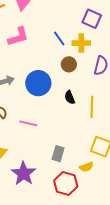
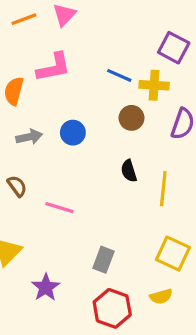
blue line: (59, 39) -> (119, 75), turned -35
blue circle: (38, 83) -> (73, 133), moved, size x0.6
yellow semicircle: (86, 167) -> (161, 296), moved
purple star: (24, 174) -> (46, 287), size x0.7

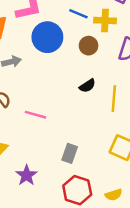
blue circle: (73, 133) -> (47, 37), moved, size x1.6
black semicircle: (129, 171) -> (87, 86), turned -105
yellow semicircle: (161, 296) -> (114, 195), moved

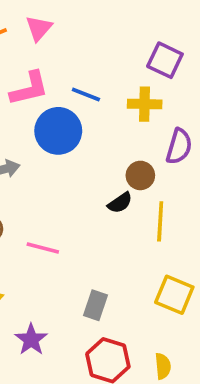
blue line: (78, 14) -> (86, 94), moved
brown circle: (89, 46) -> (140, 175), moved
yellow semicircle: (114, 195) -> (163, 366), turned -77

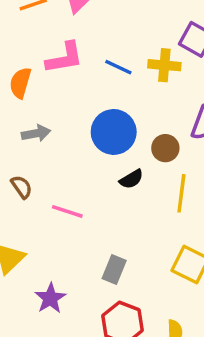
yellow cross: (145, 104) -> (164, 65), moved
blue circle: (58, 131) -> (114, 132), moved
black semicircle: (120, 203) -> (131, 179), moved

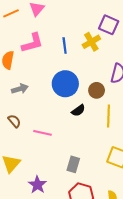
yellow cross: (164, 65) -> (91, 42), turned -30
blue line: (118, 67) -> (65, 45), turned 63

